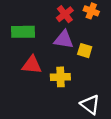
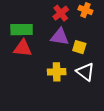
red triangle: (32, 65) -> (23, 48), moved
white triangle: (90, 104) -> (85, 72), moved

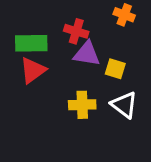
red cross: (61, 13) -> (76, 31), moved, turned -35
red triangle: (23, 48) -> (33, 70), turned -42

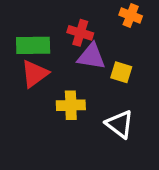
yellow cross: (82, 105) -> (71, 105), moved
white triangle: (124, 105) -> (120, 124), moved

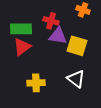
yellow square: (121, 72) -> (77, 46), size x1.5
yellow cross: (71, 105) -> (36, 83), moved

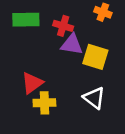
green rectangle: (21, 29) -> (26, 20), moved
red triangle: (22, 47) -> (32, 83), moved

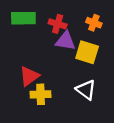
orange cross: (103, 12) -> (94, 23), moved

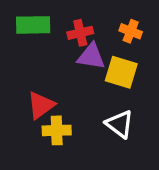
red cross: (58, 24) -> (80, 33), turned -30

